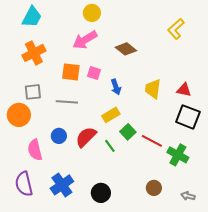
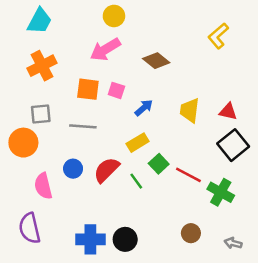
blue arrow: (116, 87) -> (144, 108), turned -112
black square: (188, 117) -> (233, 145), turned 30
blue cross: (62, 185) -> (90, 239), moved, turned 35

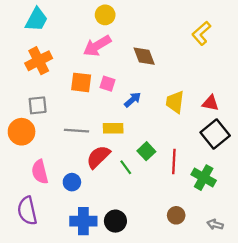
brown diamond: (156, 61) -> (144, 56), turned 30
gray line: (83, 126) -> (76, 131), moved
yellow rectangle: (138, 143) -> (113, 128), moved, turned 30
blue circle: (73, 169) -> (72, 182), moved
red line: (188, 175) -> (174, 161), turned 65

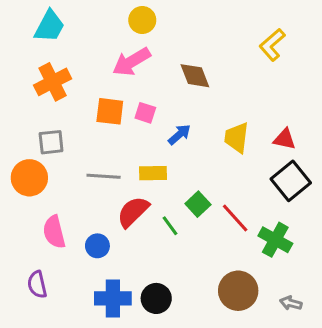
red line: (174, 161) -> (235, 218), turned -45
purple semicircle: (27, 211) -> (37, 285), size x0.7
brown circle: (176, 215) -> (238, 291), size x1.6

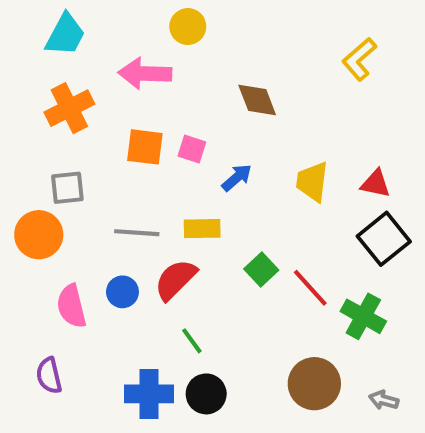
pink arrow: (131, 62) -> (145, 73), moved, turned 33
green line: (170, 226) -> (192, 341), moved
blue circle: (97, 246) -> (122, 292), moved

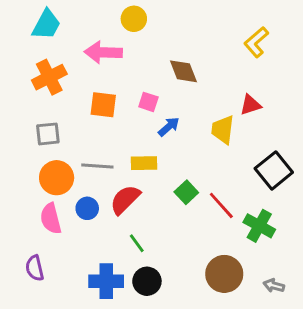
pink square: (192, 149) -> (148, 102), moved
red triangle: (376, 184) -> (250, 105), moved, turned -30
orange circle: (39, 235) -> (57, 178), moved

